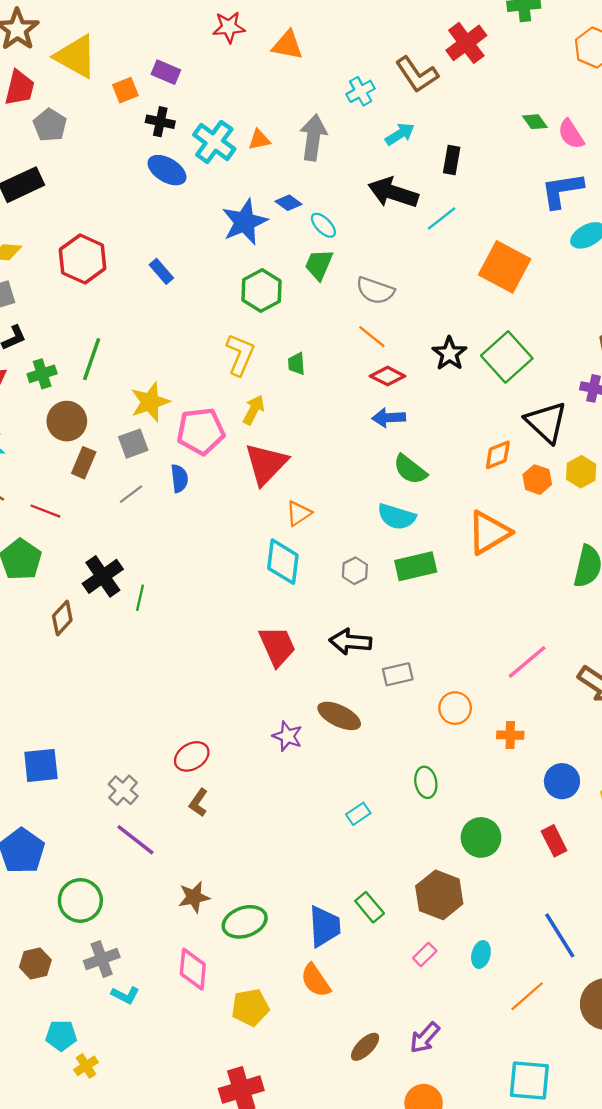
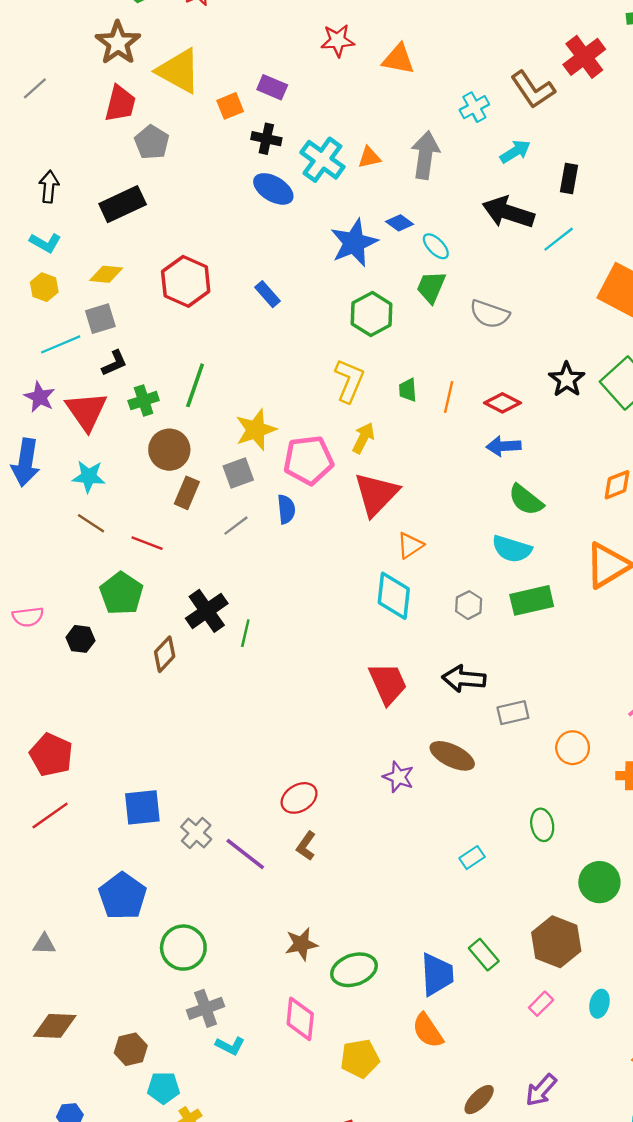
orange line: (372, 337) -> (449, 397), moved, turned 64
gray cross: (123, 790) -> (196, 833), moved
purple line: (135, 840) -> (245, 854), moved
brown hexagon: (35, 964) -> (131, 1049), moved

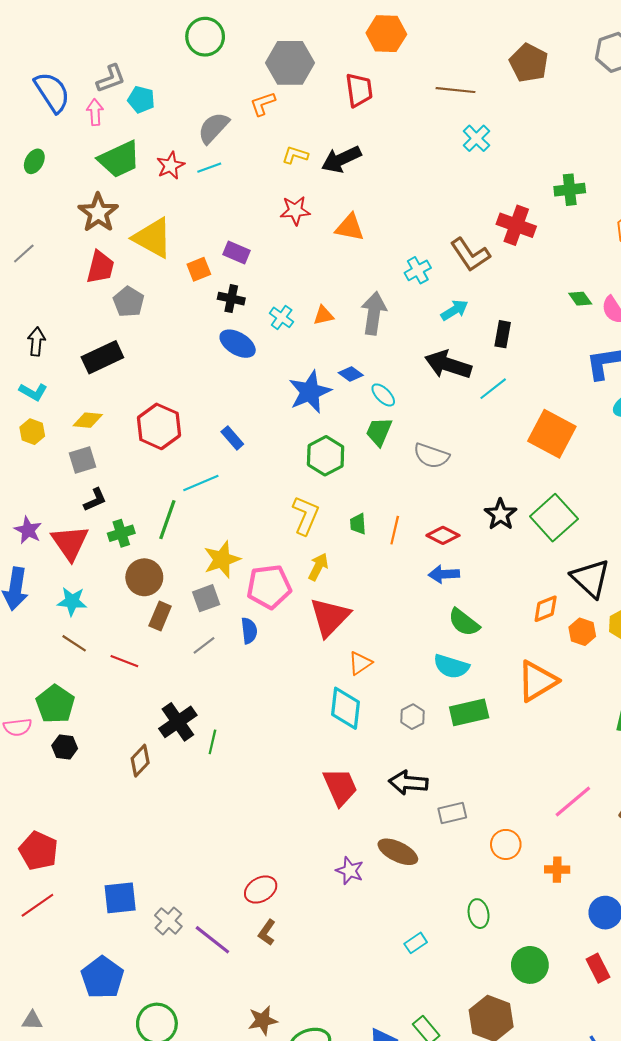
red cross: (584, 57) -> (516, 225), turned -33
cyan cross: (322, 160) -> (282, 317), size x0.6
cyan line: (61, 344) -> (201, 483), moved
green pentagon: (121, 593) -> (55, 704), moved

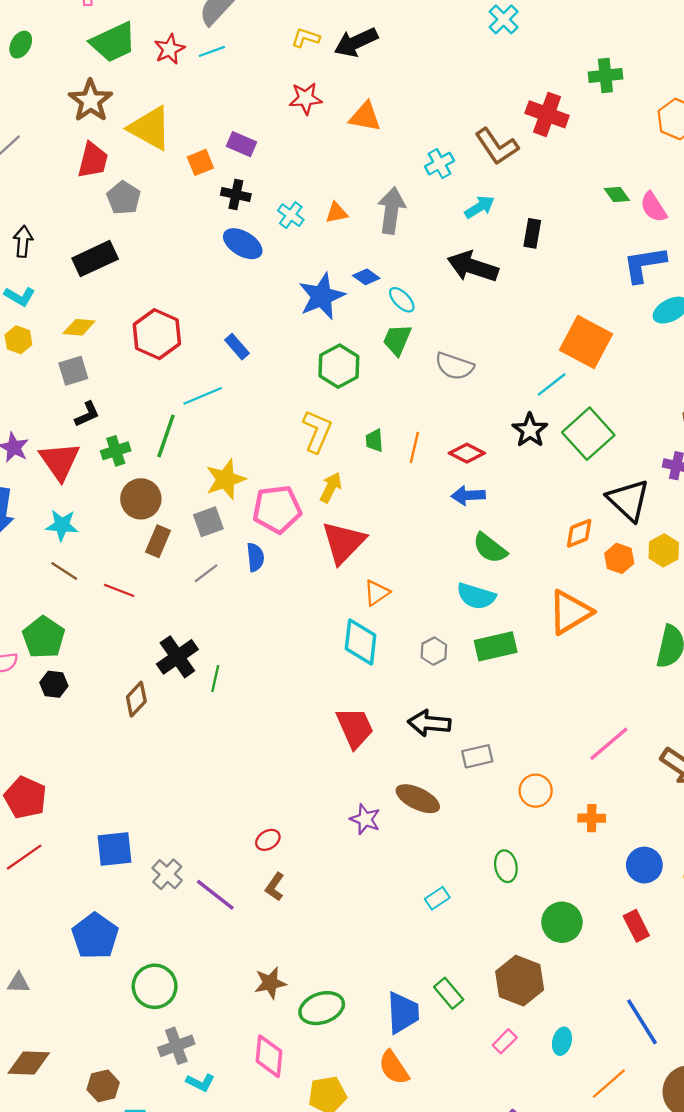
cyan line: (493, 389) -> (552, 384), moved
red ellipse: (261, 889) -> (268, 840), size x0.7

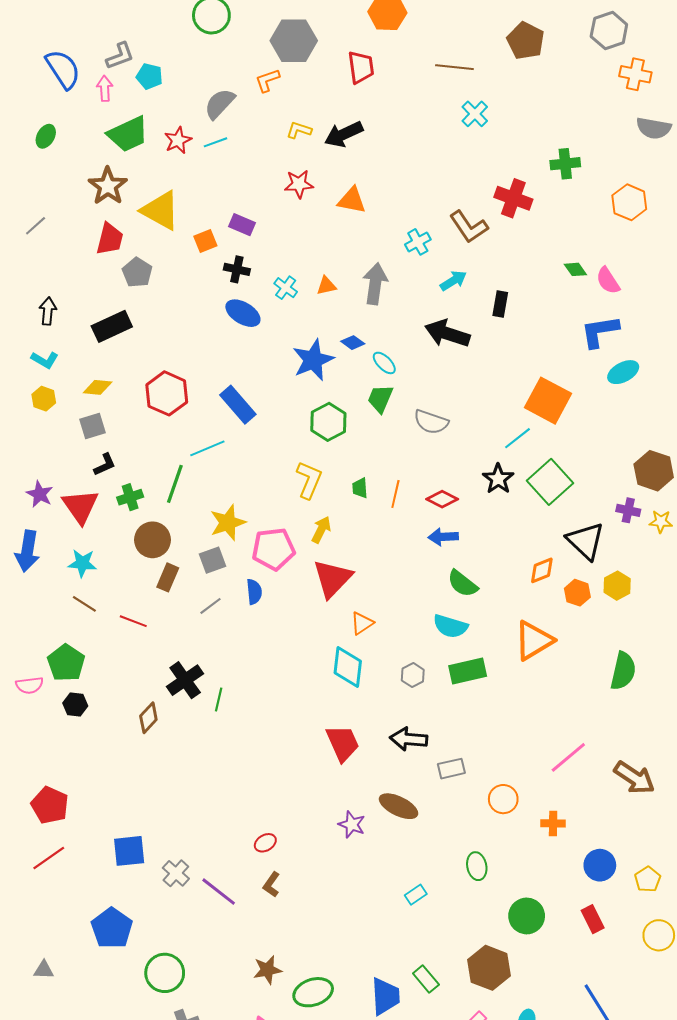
blue rectangle: (237, 347) -> (238, 405), size x1.6

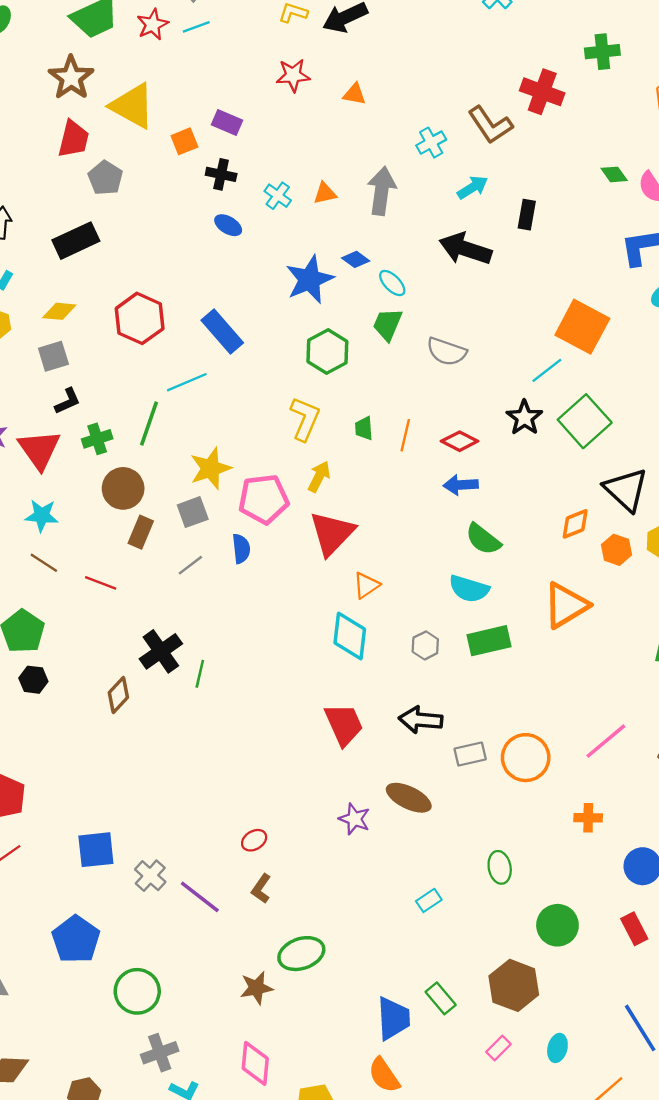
orange triangle: (352, 200) -> (354, 94), size x0.7
blue ellipse: (243, 313) -> (228, 225), size x0.7
orange circle: (503, 799) -> (526, 758), moved, size x1.4
green ellipse: (313, 992) -> (301, 954), moved

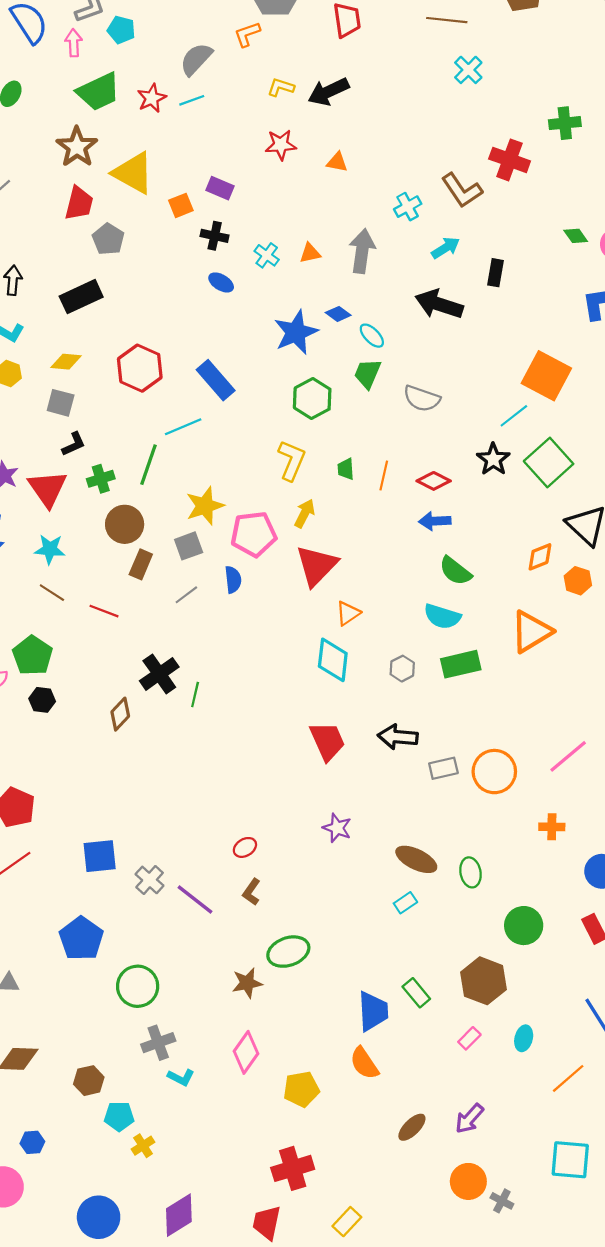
gray square: (53, 356) -> (61, 403), turned 32
brown ellipse: (409, 798) -> (416, 859), moved
pink diamond: (255, 1063) -> (246, 1052), turned 30

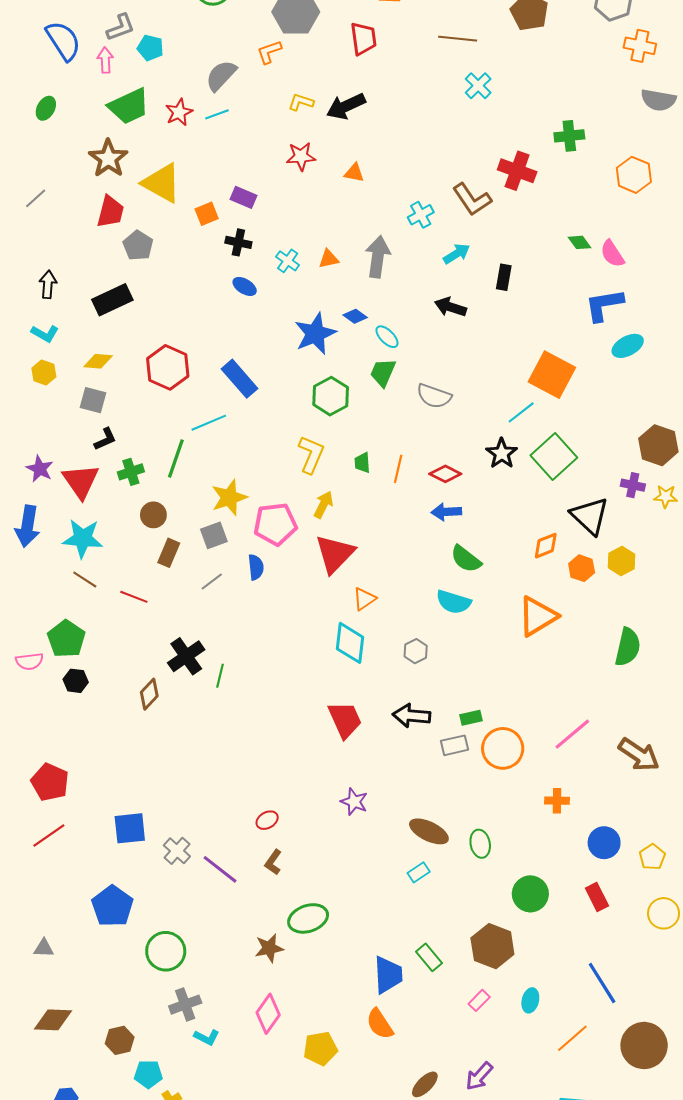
black arrow: (439, 304) -> (450, 307), size x0.7
brown circle: (125, 524) -> (153, 515), size x0.7
cyan star: (50, 549) -> (83, 538), size x1.4
green rectangle: (461, 664) -> (471, 718), moved, size x0.6

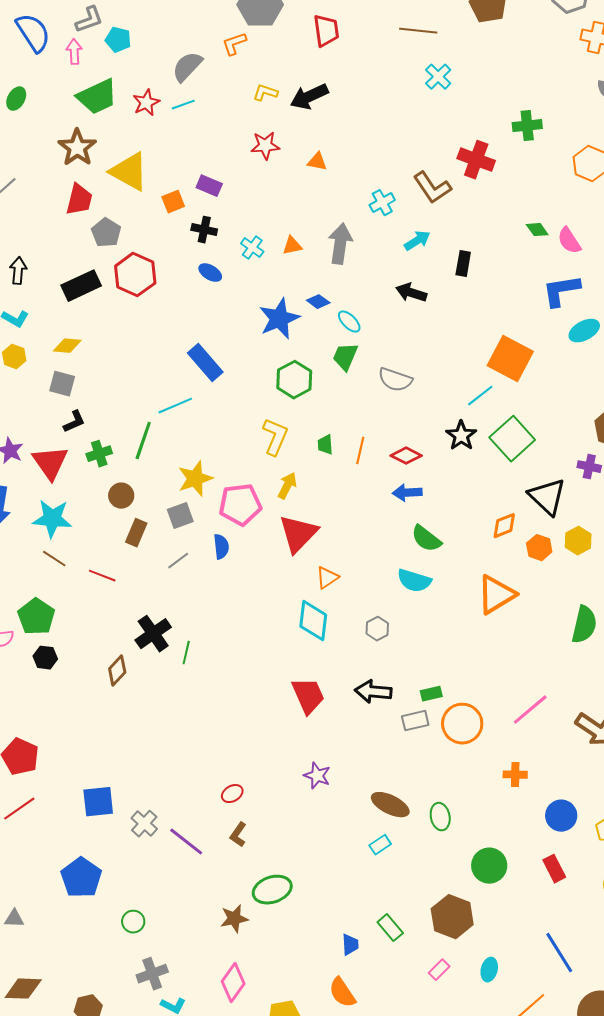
red hexagon: (168, 367) -> (135, 275), moved
green circle: (166, 951) -> (133, 922), size x0.6
blue trapezoid: (388, 975) -> (350, 945), size x0.6

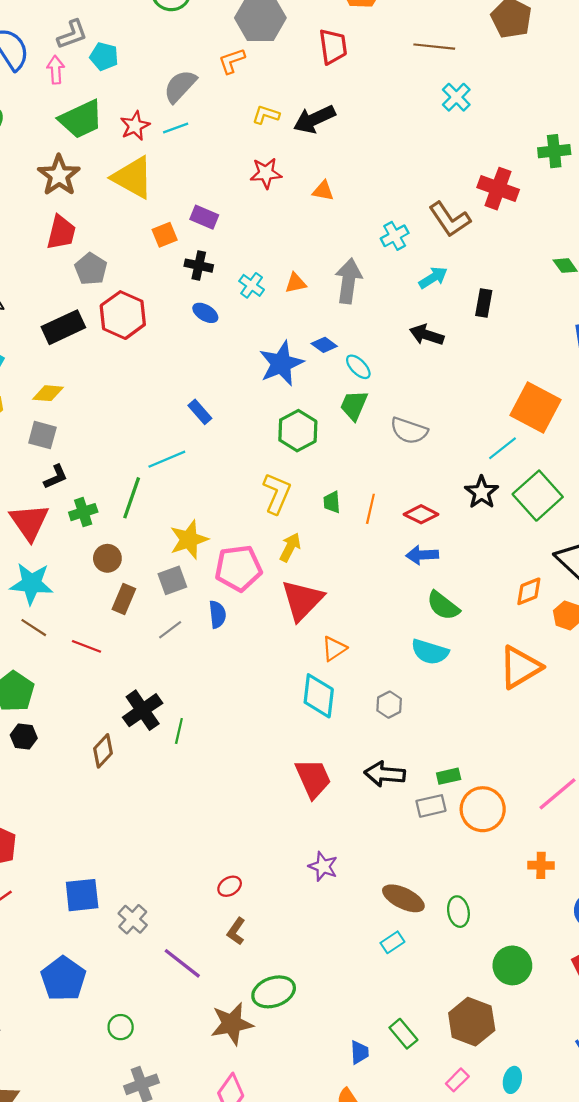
yellow triangle: (129, 172) -> (133, 178), moved
blue rectangle: (205, 363) -> (200, 412), size x0.6
purple line: (186, 842) -> (182, 963), moved
brown star: (234, 919) -> (232, 1024), size x1.4

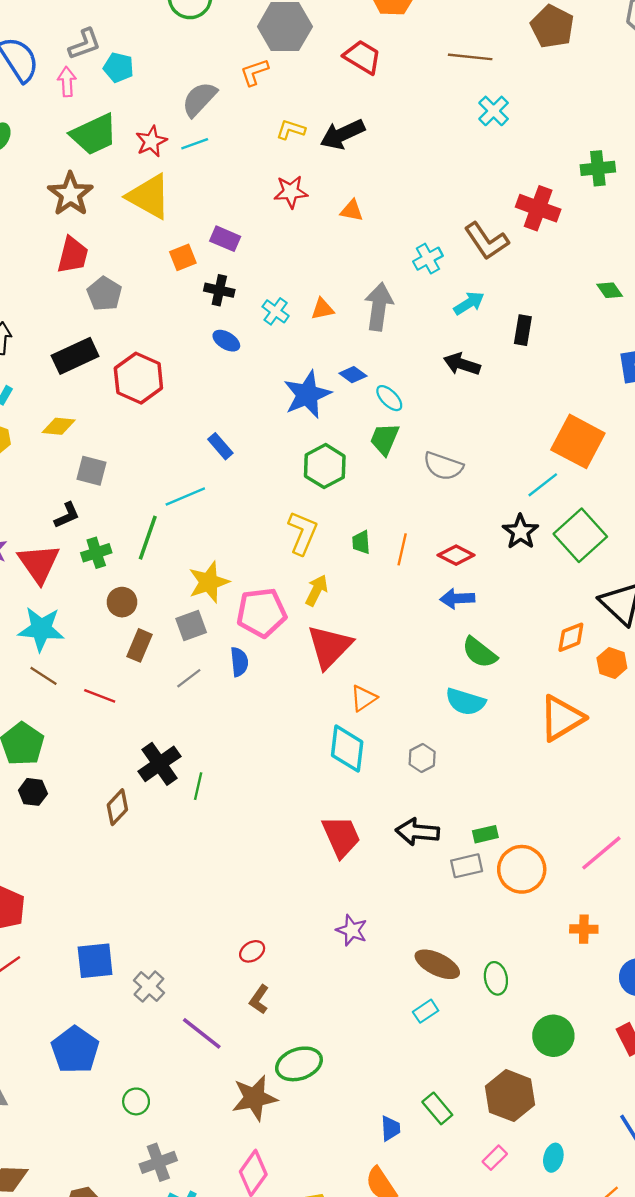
red trapezoid: (333, 47) -> (362, 57), turned -51
red hexagon: (123, 315) -> (138, 378), moved
gray square: (42, 435) -> (92, 471), moved

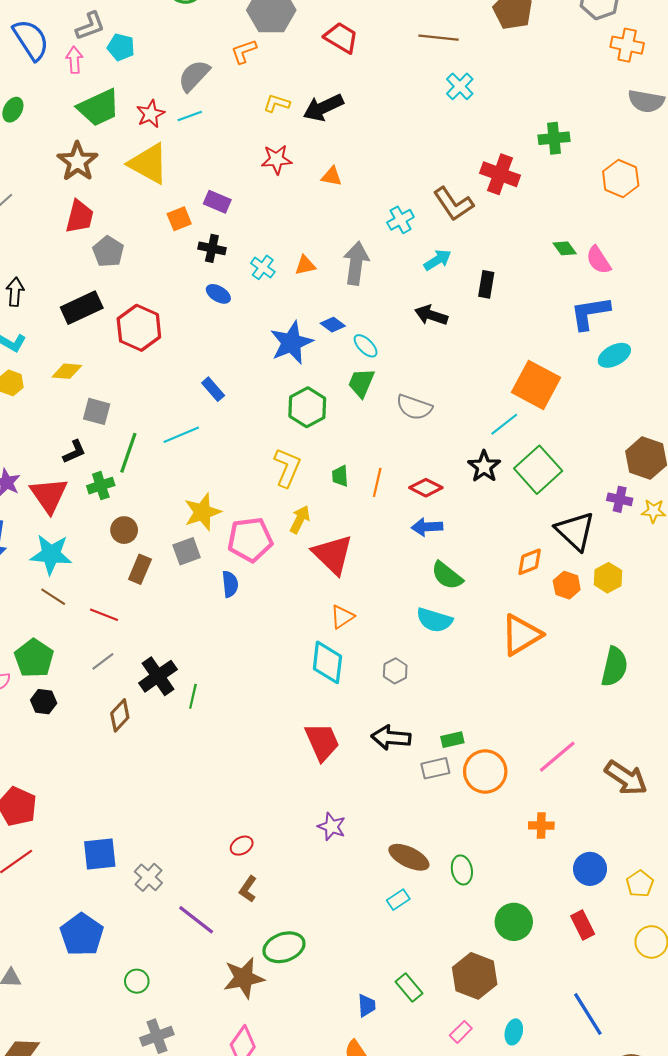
green line: (148, 538) -> (128, 453), moved
red triangle: (329, 647) -> (333, 554), moved, turned -30
gray line: (189, 678) -> (103, 661), moved

